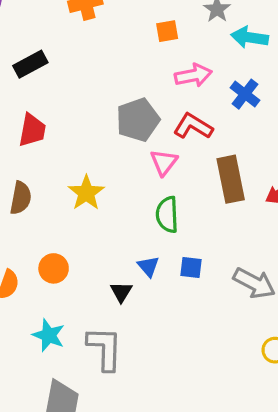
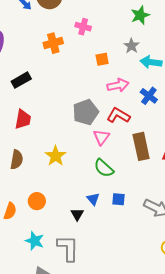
green semicircle: (167, 215) -> (104, 168), turned -45

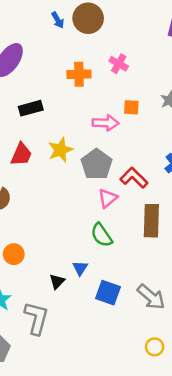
pink arrow: (118, 85) -> (106, 123), moved
gray pentagon: (86, 112) -> (97, 164), turned -30
yellow star: (56, 156) -> (60, 150), moved
blue square: (118, 199) -> (108, 293), moved, size x1.5

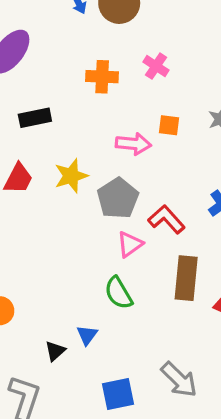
blue square: (108, 293) -> (118, 394), moved, turned -35

